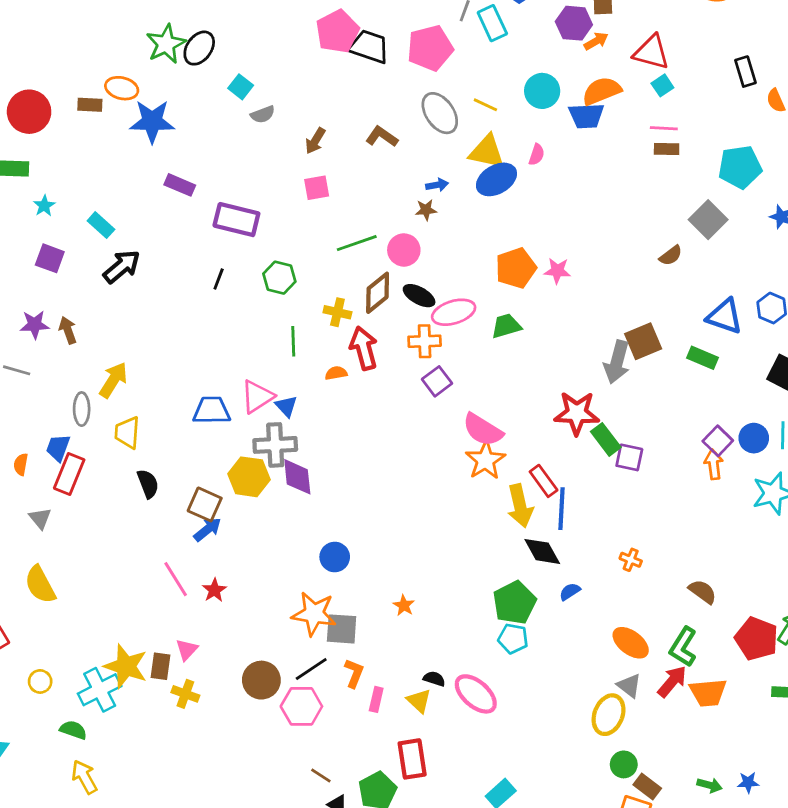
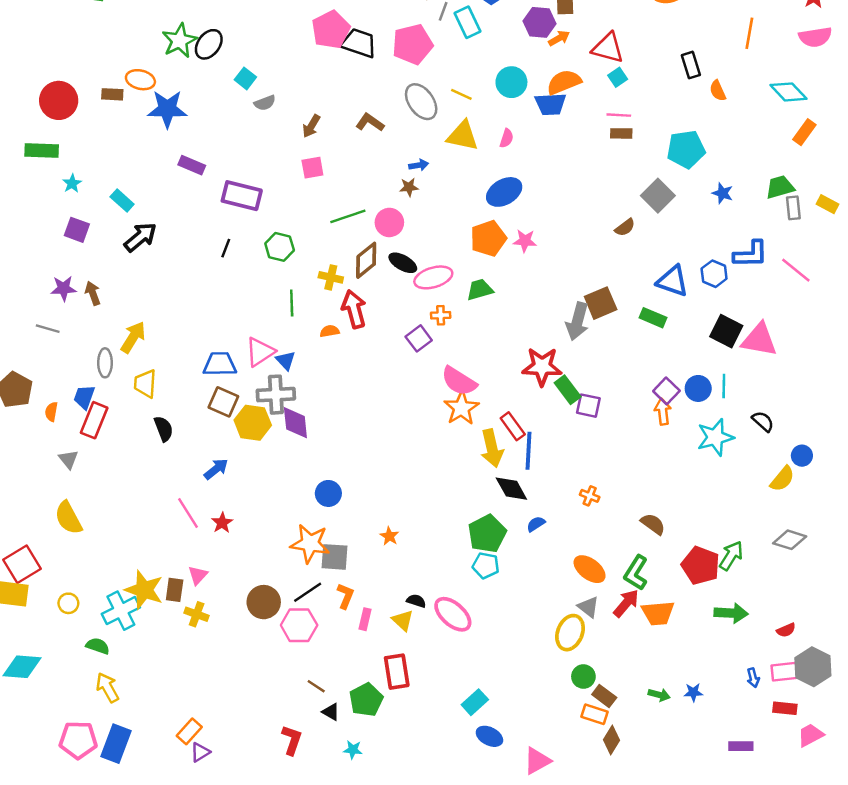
blue ellipse: (496, 179) -> (504, 192), moved
orange cross: (425, 341) -> (441, 315), moved, size x0.7
brown square: (205, 504) -> (223, 402), moved

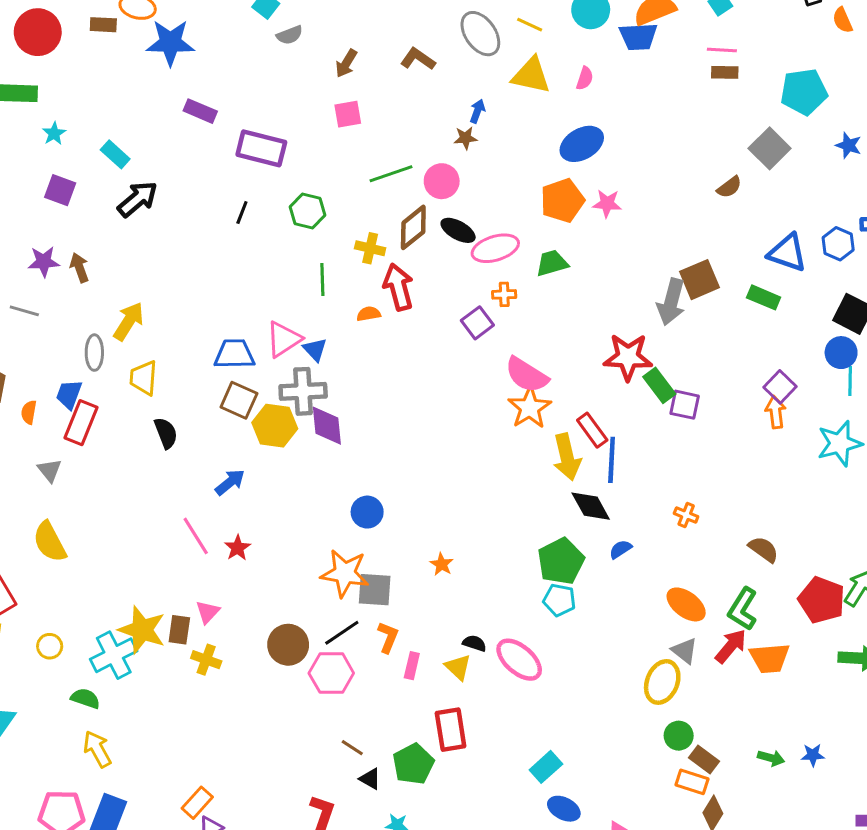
blue arrow: (419, 165) -> (477, 111), turned -60
blue circle: (698, 388) -> (841, 353), moved

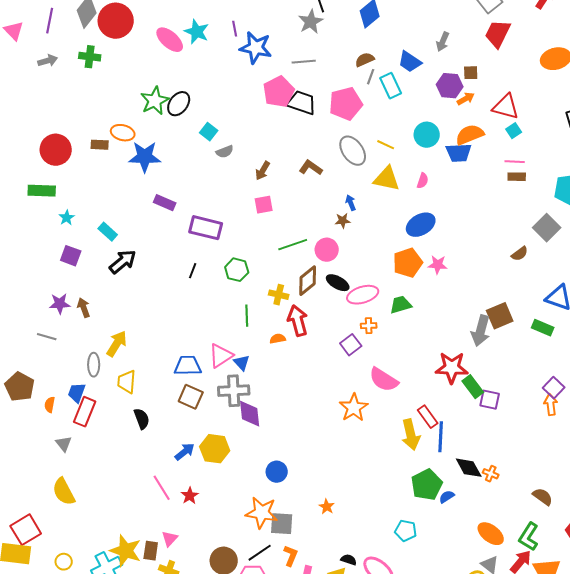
blue arrow: (477, 111) -> (351, 203), turned -42
orange star: (530, 408) -> (354, 408), moved
yellow hexagon: (275, 426) -> (215, 449), moved
black diamond: (591, 506) -> (469, 468), moved
green pentagon: (561, 561) -> (427, 485), moved

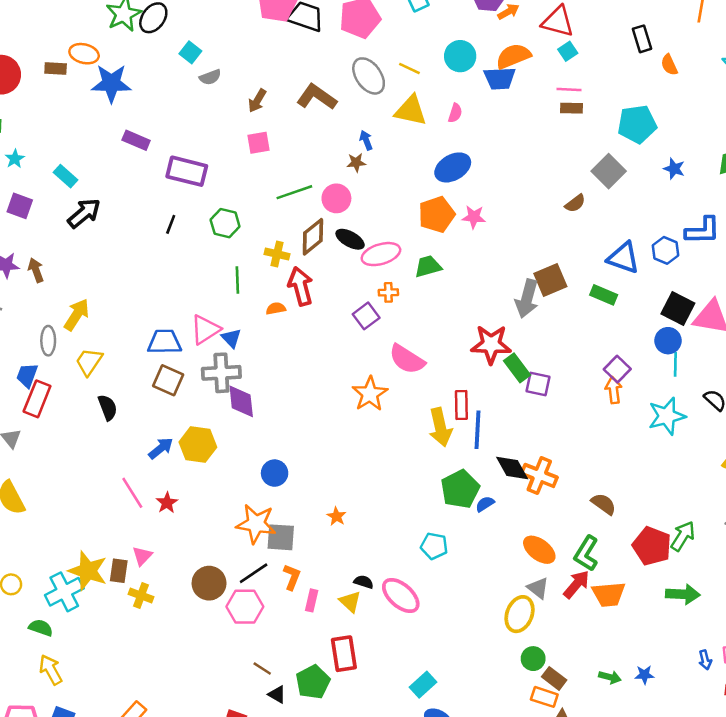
brown L-shape: (311, 168) -> (317, 97), size x1.4
yellow trapezoid: (127, 382) -> (89, 362), turned 30
red rectangle: (428, 417) -> (461, 405), turned 35
orange cross: (491, 474) -> (539, 476), size x1.8

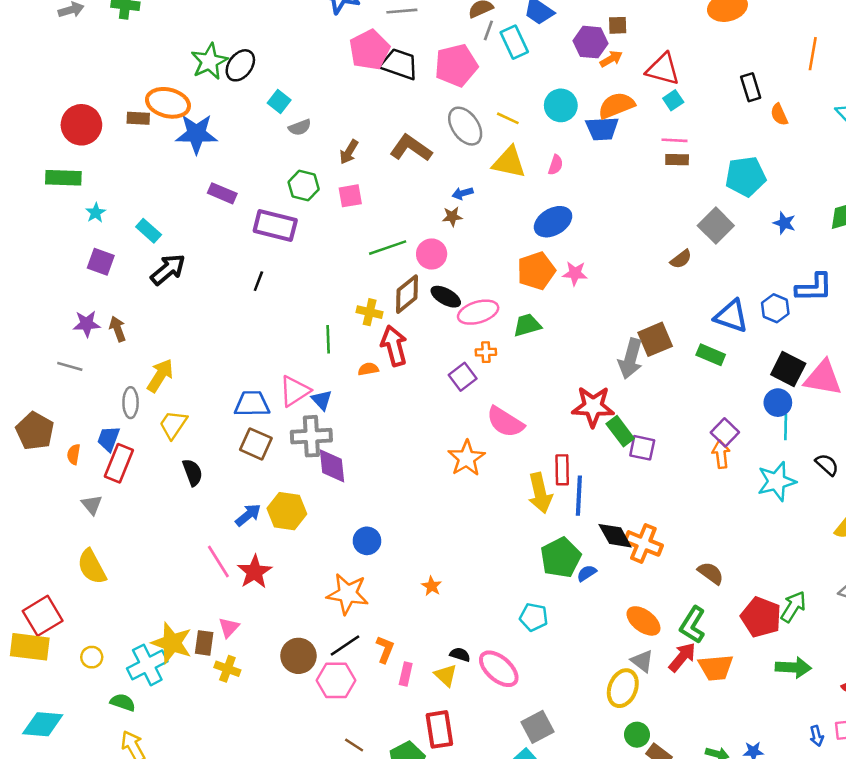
orange ellipse: (84, 54) -> (168, 103), size x1.4
blue arrow: (366, 140) -> (463, 193), turned -84
green hexagon: (225, 223) -> (304, 186), moved
red star: (167, 503) -> (255, 572), size x1.5
gray square: (281, 537) -> (538, 727), moved, turned -32

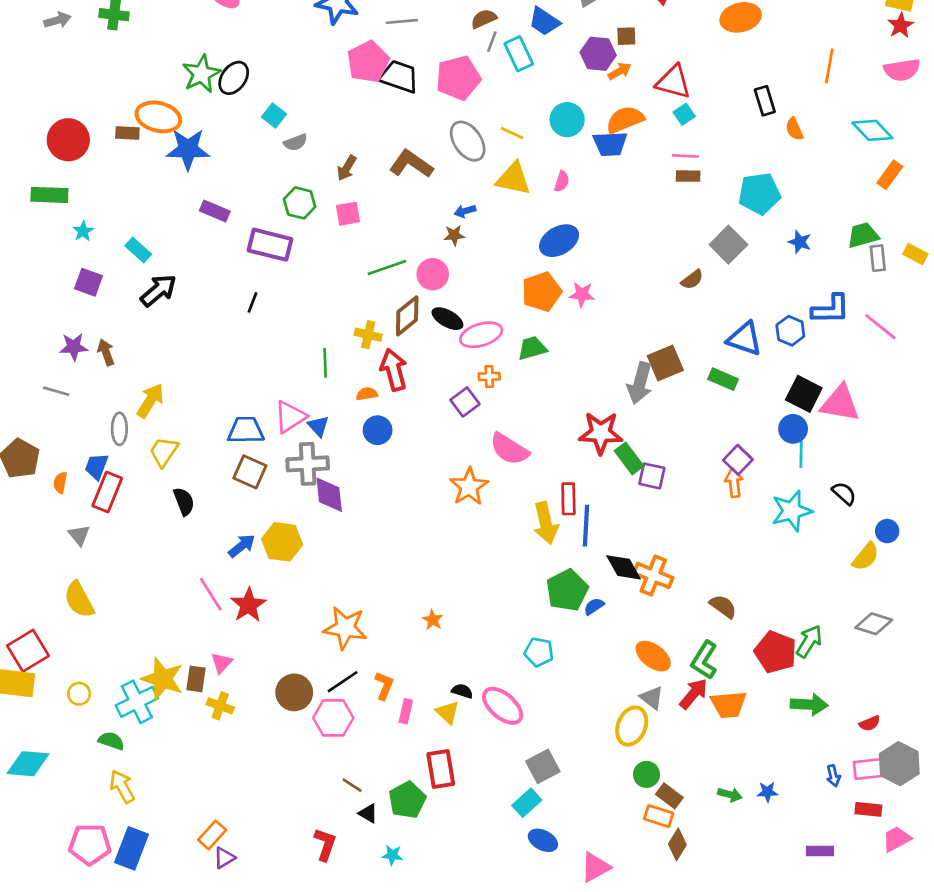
blue circle: (367, 541) -> (378, 430), moved

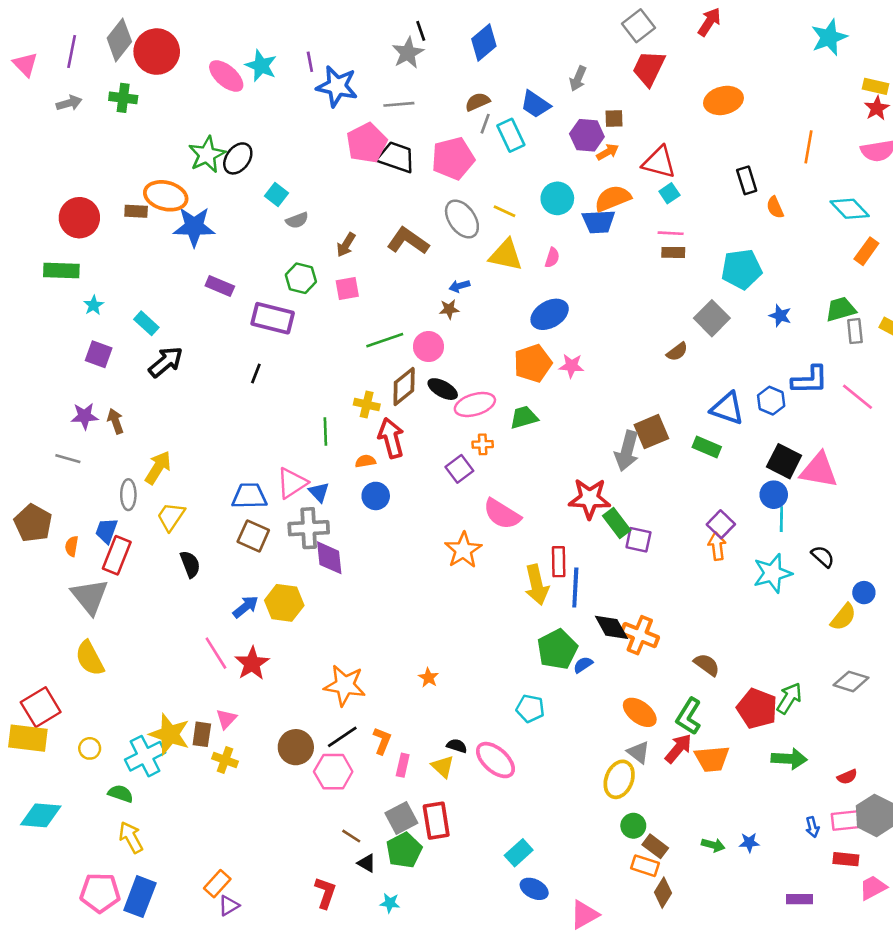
gray triangle: (79, 535) -> (90, 596), size x1.8
gray square: (543, 766) -> (401, 818), moved

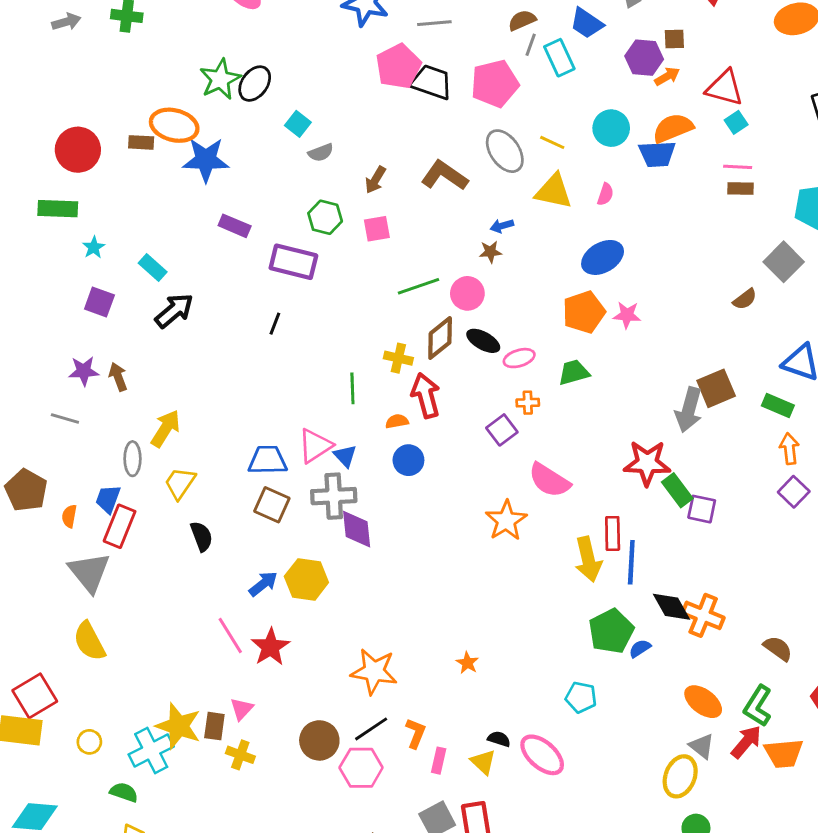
pink ellipse: (475, 404) -> (519, 358), size x0.7
orange arrow: (717, 546) -> (789, 449), moved

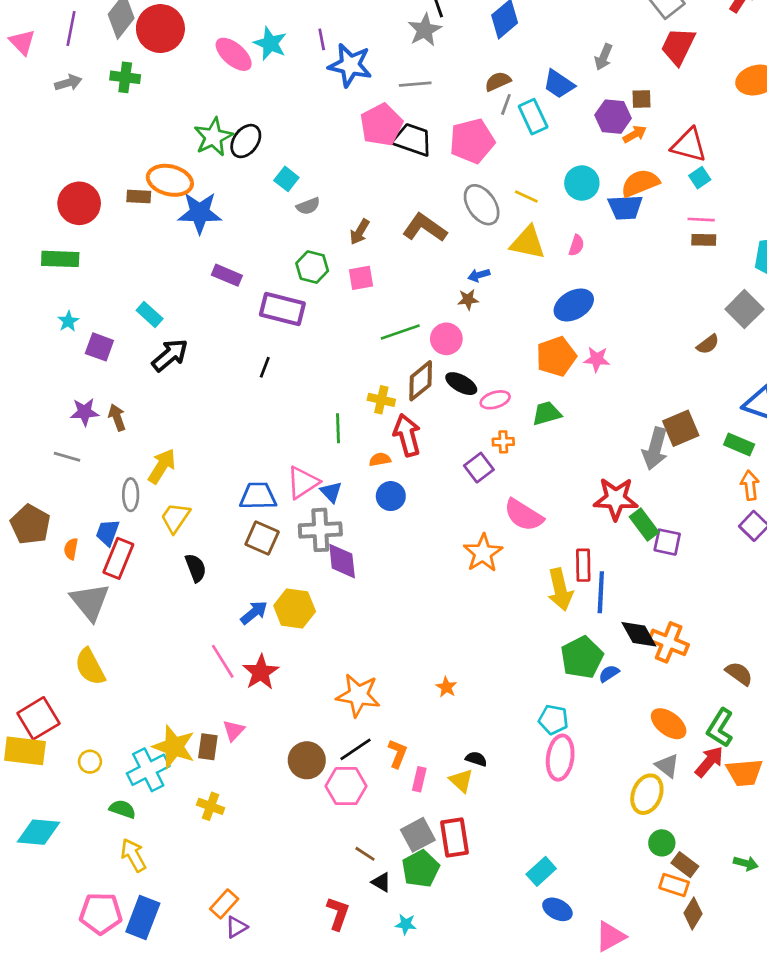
cyan star: (94, 247) -> (68, 321), moved
yellow cross: (240, 755) -> (211, 806), moved
pink ellipse: (542, 755) -> (560, 758), moved, turned 57

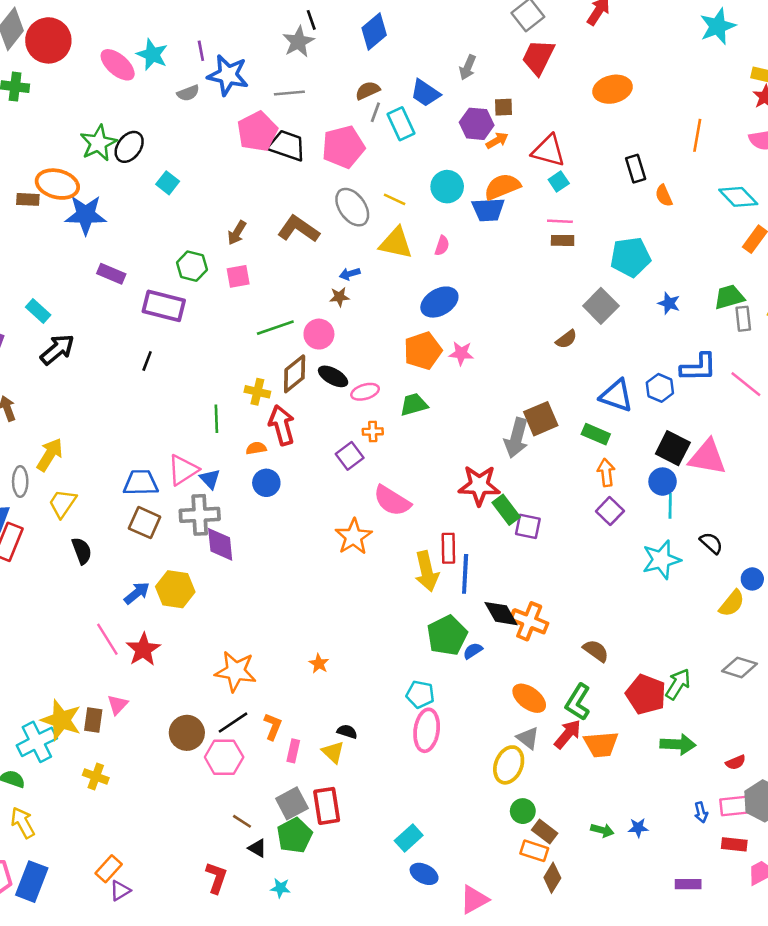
gray semicircle: (308, 206) -> (188, 93), moved

